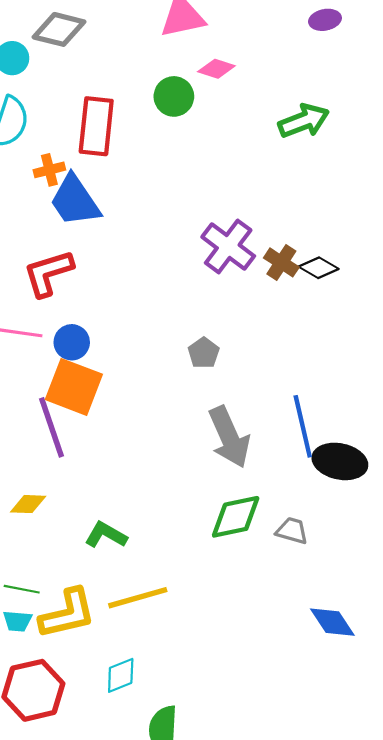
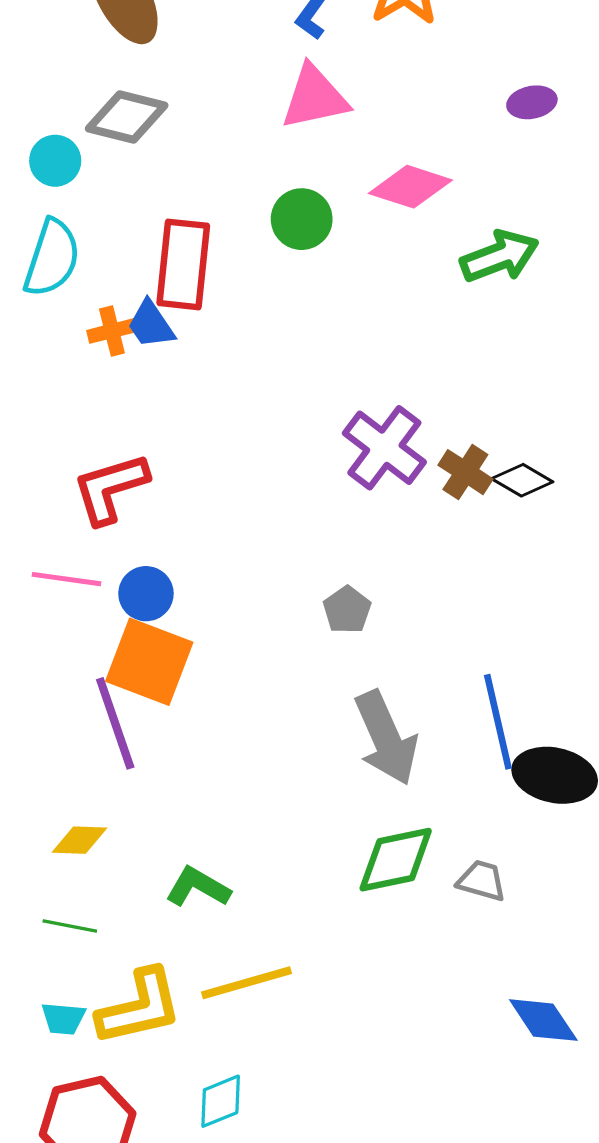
pink diamond: (216, 69) -> (410, 187), moved, size x1.4
blue trapezoid: (75, 201) -> (151, 324), moved, size x0.6
green line: (22, 589) -> (70, 926), moved

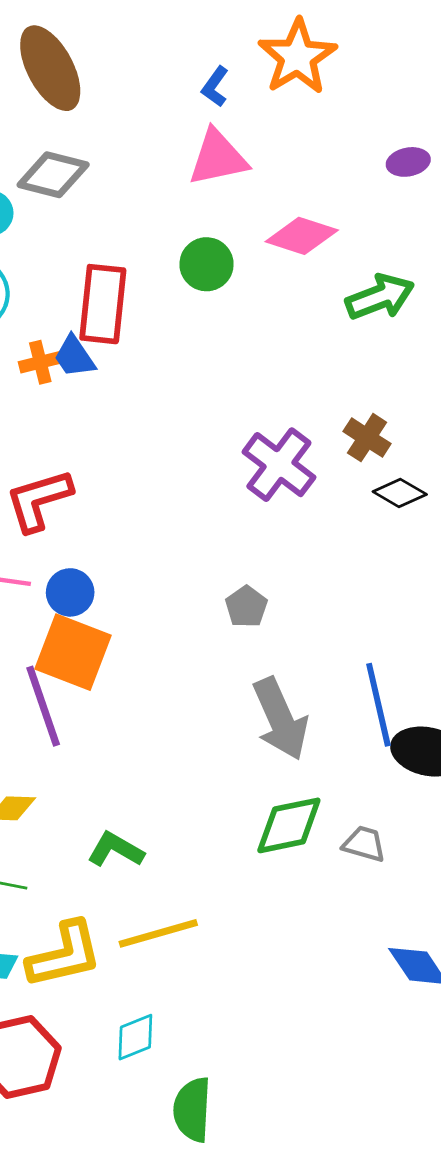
brown cross: (465, 472) -> (367, 438), moved

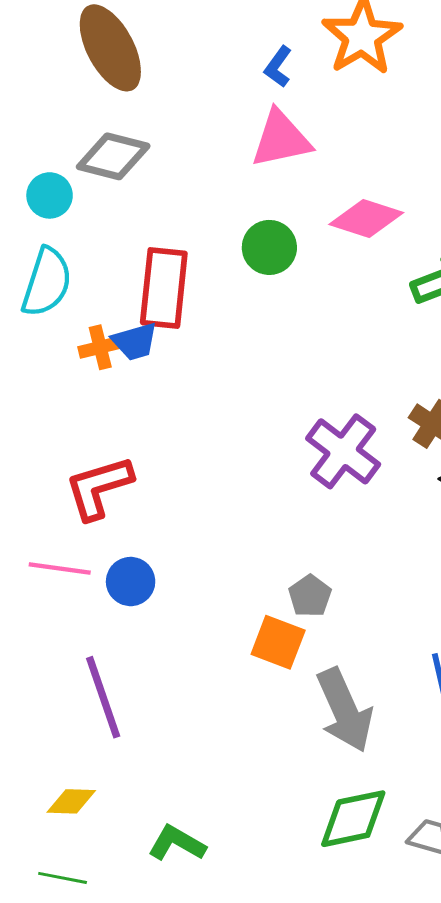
blue trapezoid: (74, 357) -> (135, 341), turned -72
orange square: (73, 652) -> (278, 642), moved, size x0.7

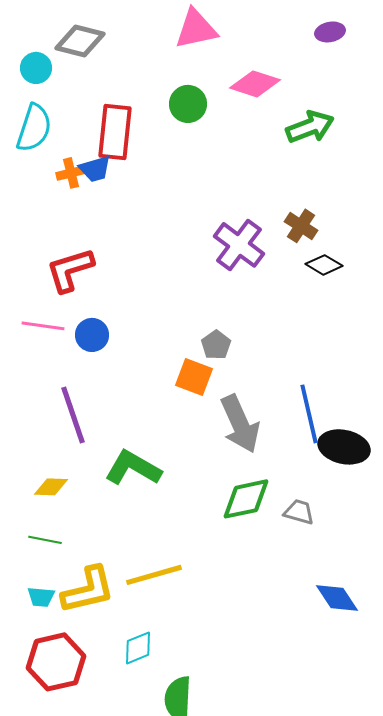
green L-shape: (177, 843) -> (133, 468), moved, size x1.4

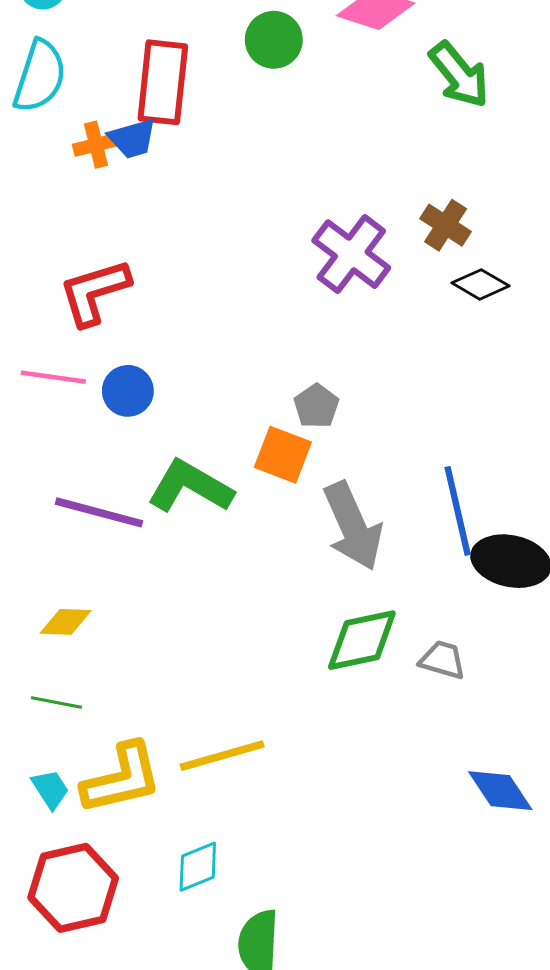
green arrow: (310, 127) -> (459, 75), turned 72
purple line: (73, 415) -> (99, 512), turned -56
green L-shape: (133, 468) -> (190, 487), moved
cyan trapezoid: (41, 597) -> (50, 789), turned -128

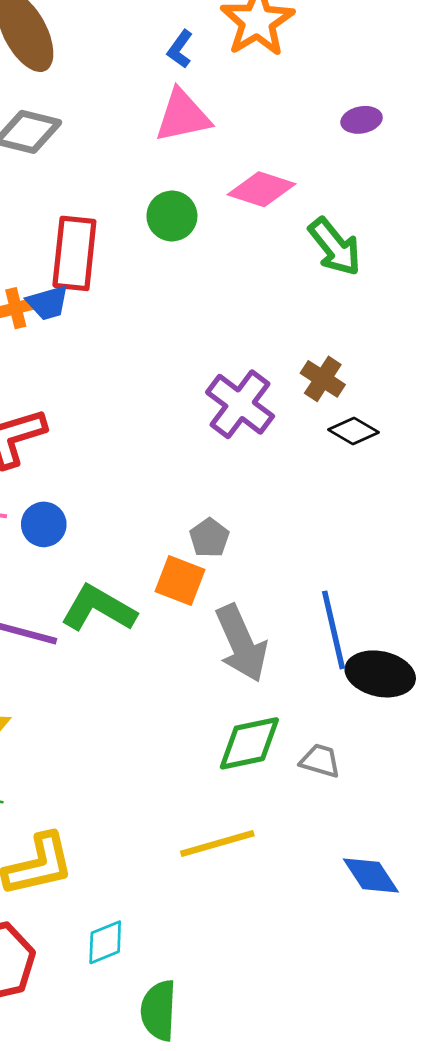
yellow line: (222, 756) -> (217, 843), moved

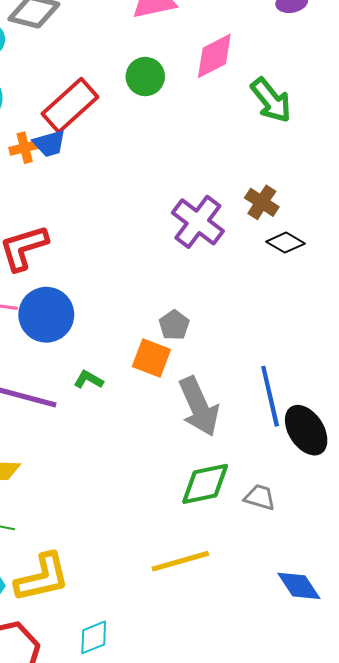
pink diamond: (261, 189) -> (214, 56), turned -45
red rectangle: (74, 253) -> (70, 105), turned 42
blue circle: (44, 524) -> (46, 315), size x1.6
green L-shape: (99, 609) -> (89, 380), size x0.5
black ellipse: (380, 674) -> (306, 430), turned 45

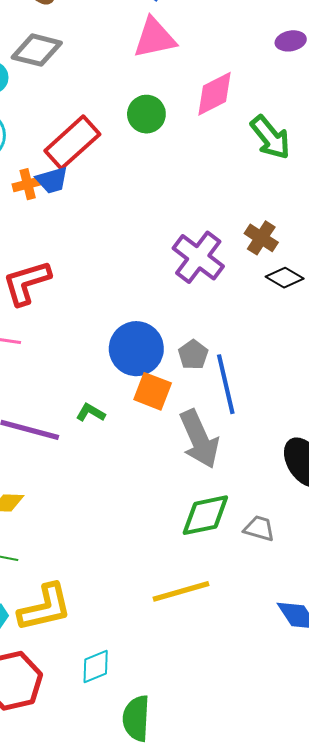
blue circle: (46, 315) -> (136, 349), moved
gray pentagon: (174, 325) -> (193, 355), moved
blue line: (270, 396) -> (226, 384), moved

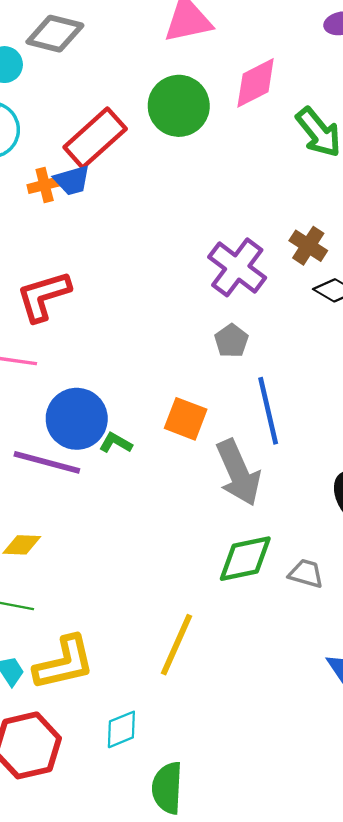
green circle: (146, 114) -> (179, 106), size x1.4
blue circle: (136, 349) -> (77, 419), moved
gray pentagon: (193, 355) -> (231, 341), moved
yellow line: (181, 591) -> (176, 645), moved, turned -50

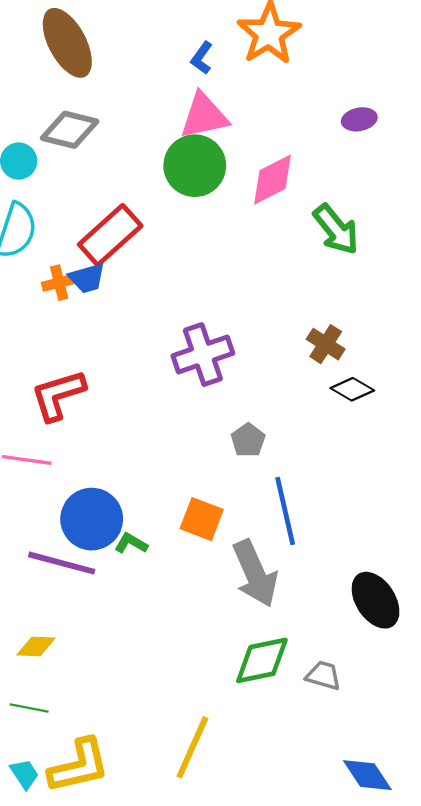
green circle: (179, 106) -> (195, 166), moved
purple cross: (237, 267) -> (203, 355), moved, turned 34

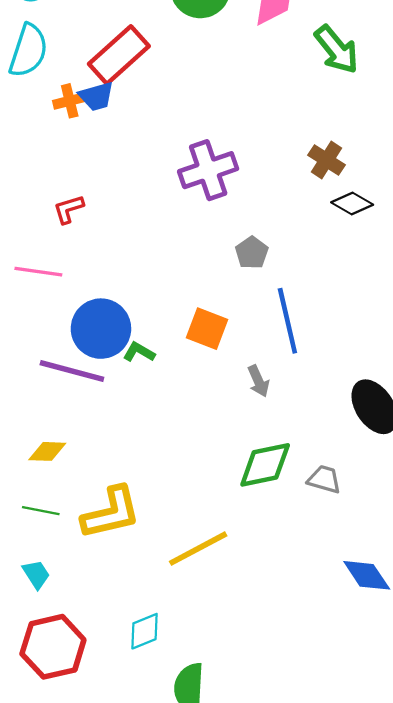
red L-shape: (58, 395) -> (69, 209), size x0.6
gray arrow: (255, 574) -> (258, 381), size x0.5
yellow line: (192, 747) -> (198, 549), turned 38
yellow L-shape: (79, 766) -> (111, 513), moved

